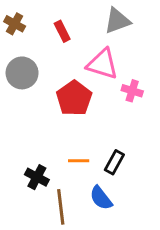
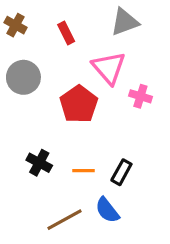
pink triangle: (102, 64) -> (109, 68), turned 32
black cross: (37, 177) -> (39, 163), moved
brown line: (61, 207) -> (65, 220), turned 68

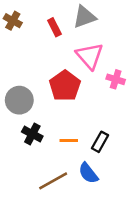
gray triangle: (125, 22) -> (84, 17), moved
gray circle: (23, 77) -> (19, 100), moved

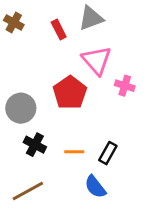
brown line: (53, 181) -> (28, 191), moved

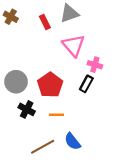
red pentagon: (70, 93) -> (50, 85), moved
black rectangle: (108, 153) -> (86, 84), moved
brown line: (28, 191) -> (43, 147), moved

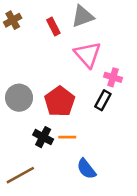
brown cross: (11, 17) -> (13, 20), turned 32
black cross: (27, 109) -> (43, 137), moved
brown line: (43, 147) -> (20, 175), moved

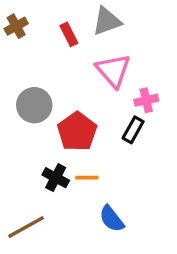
pink cross: (113, 77) -> (146, 100), turned -30
gray circle: (19, 98) -> (34, 105), moved

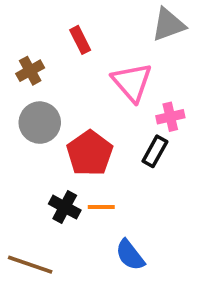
gray triangle: (107, 21) -> (168, 25), moved
brown cross: (16, 26) -> (30, 71), moved
brown line: (26, 227) -> (30, 265), turned 48

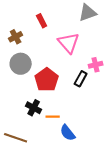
pink cross: (170, 117) -> (96, 65), moved
orange line: (101, 207) -> (53, 117), moved

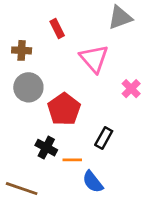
brown cross: (16, 37) -> (22, 50), turned 32
pink cross: (96, 65) -> (131, 89), turned -32
black rectangle: (81, 79) -> (104, 138), moved

